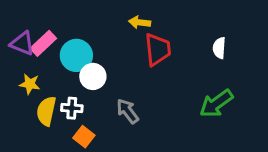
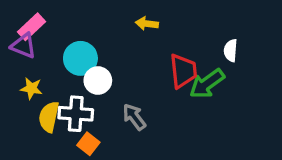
pink rectangle: (43, 43) -> (31, 27), moved
red trapezoid: (158, 49) -> (183, 71), moved
green arrow: (216, 104) -> (207, 84), moved
white cross: (72, 108) -> (76, 114), size x1.5

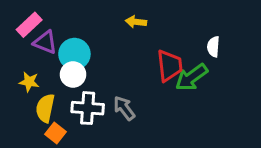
purple triangle: (24, 46) -> (45, 42), moved
white circle: (98, 81) -> (73, 74), moved
white cross: (76, 114) -> (88, 108), moved
orange square: (88, 144) -> (55, 133), moved

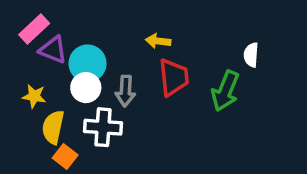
yellow arrow: (136, 22) -> (158, 41), moved
red trapezoid: (170, 66) -> (174, 77), moved
green arrow: (191, 77) -> (225, 91), turned -32
gray arrow: (124, 108) -> (125, 91), moved, turned -140

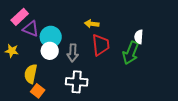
white semicircle: (251, 55) -> (139, 37), moved
yellow star: (34, 96) -> (12, 51), moved
white cross: (103, 127) -> (77, 82), moved

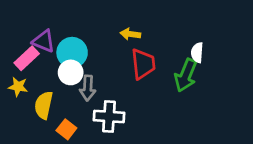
pink rectangle: (20, 17) -> (27, 58), moved
yellow star: (12, 51) -> (18, 87), moved
gray arrow: (73, 53) -> (88, 88), moved
orange square: (38, 91) -> (66, 129), moved

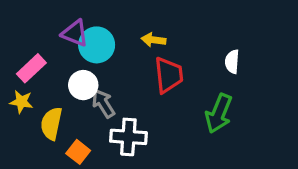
purple triangle: (44, 41) -> (75, 33), moved
cyan circle: (72, 53) -> (97, 45), moved
green arrow: (186, 75) -> (219, 113), moved
gray arrow: (88, 88) -> (103, 103), turned 145

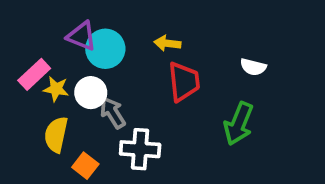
white semicircle: (232, 62) -> (253, 67), turned -80
yellow star: (21, 102) -> (56, 89), moved

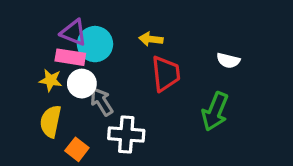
pink rectangle: (34, 74) -> (70, 57), moved, turned 52

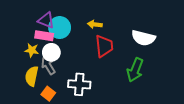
white semicircle: (228, 61) -> (143, 38), size x1.6
gray arrow: (102, 102) -> (48, 66), moved

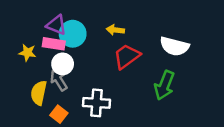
red trapezoid: (104, 46) -> (127, 56), turned -120
yellow star: (32, 50) -> (27, 53), moved

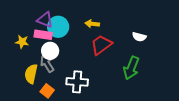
white semicircle: (174, 46) -> (139, 37), size x0.6

